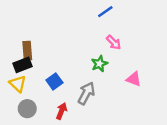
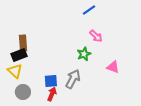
blue square: (54, 81) -> (51, 81), moved, turned 32

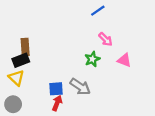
pink triangle: (113, 67) -> (124, 60), moved
gray arrow: (73, 79) -> (80, 87), turned 96
gray circle: (23, 92) -> (13, 104), moved

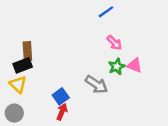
green star: (92, 59) -> (117, 67), moved
gray arrow: (80, 87) -> (96, 84), moved
blue square: (56, 89) -> (61, 96), turned -32

